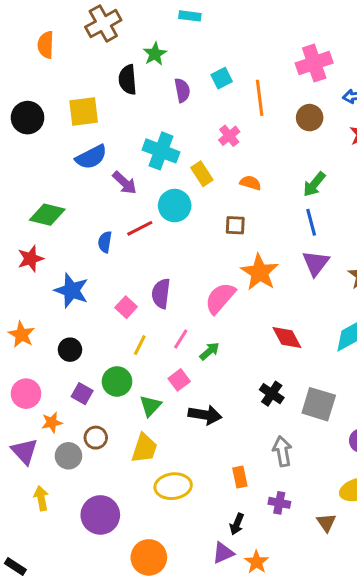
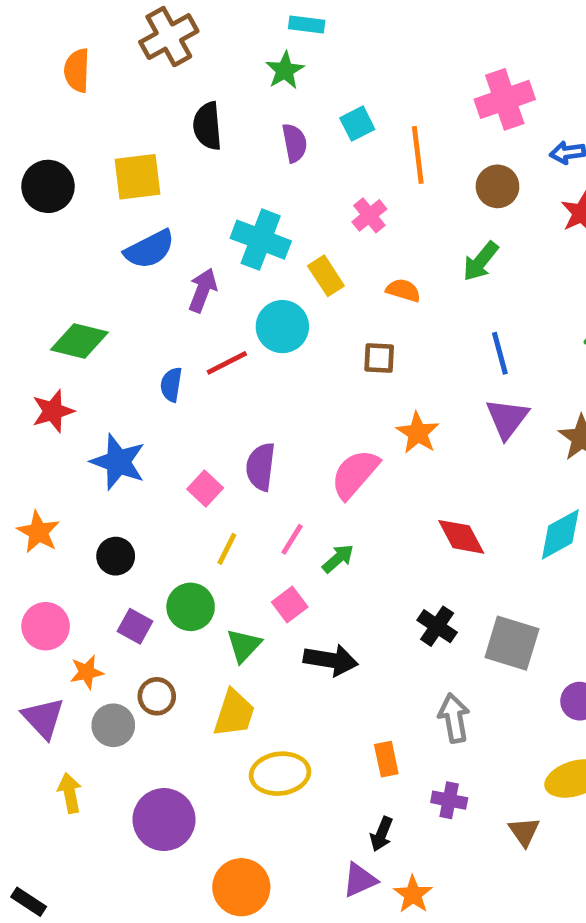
green star: (155, 54) -> (285, 70), moved
purple arrow: (125, 183) -> (203, 290), turned -112
green arrow: (314, 184) -> (481, 261), moved
orange star: (260, 272) -> (418, 433), size x0.7

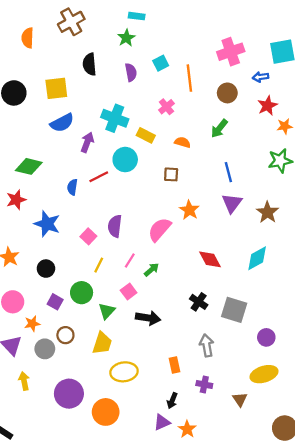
yellow rectangle: (326, 276) -> (146, 135), turned -30
orange circle: (241, 887) -> (106, 412), moved

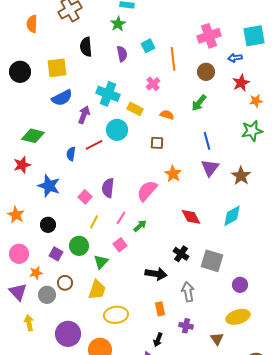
black arrow: (148, 318) -> (156, 274), moved

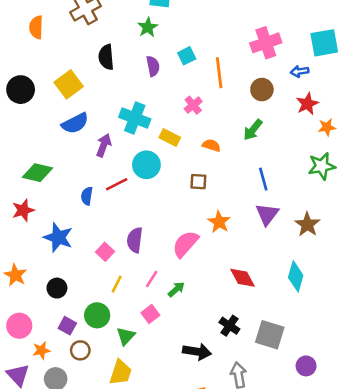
yellow square: (57, 68) -> (69, 84), turned -30
cyan diamond: (232, 216) -> (296, 276), turned -45
brown circle: (65, 283) -> (80, 350), moved

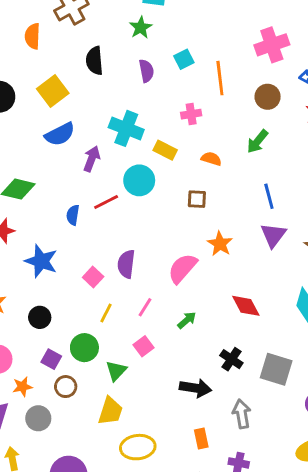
orange semicircle: (36, 27) -> (33, 36), moved
pink cross: (193, 105) -> (191, 114), turned 30
green arrow: (176, 289) -> (187, 320), moved

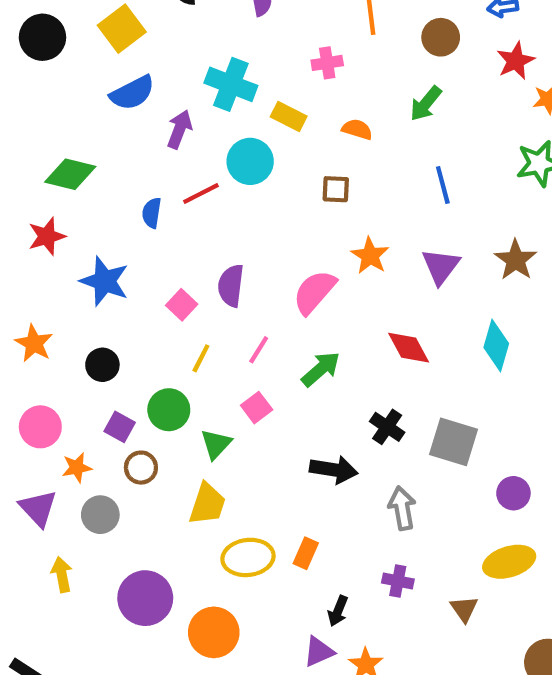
purple triangle: (273, 235) -> (441, 266), moved
green arrow: (187, 320) -> (321, 369), size x1.4
orange rectangle: (201, 438) -> (306, 553), moved, turned 36

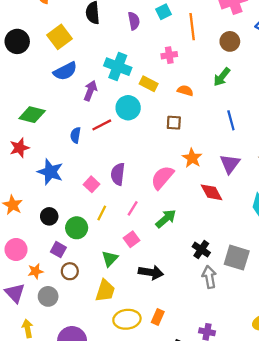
red diamond: (409, 348) -> (212, 192), moved
green circle: (169, 410) -> (77, 228), moved
black arrow: (334, 470) -> (151, 272), moved
gray arrow: (402, 508) -> (209, 277), moved

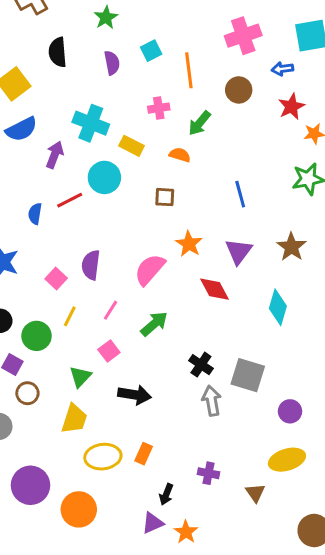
green arrow: (222, 77) -> (199, 123), moved

